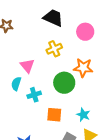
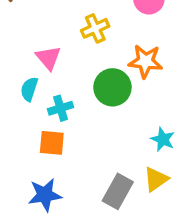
orange square: (54, 115) -> (52, 143), moved
cyan star: (83, 115) -> (163, 139), moved

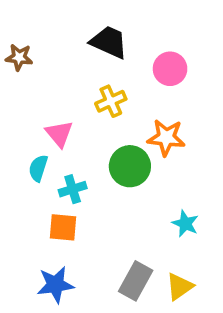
yellow triangle: (156, 179) -> (180, 287), moved

